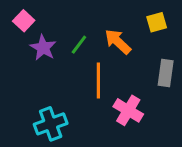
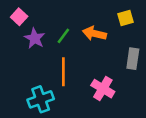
orange arrow: (118, 42) -> (94, 34), turned -30
orange line: (98, 81) -> (63, 72), moved

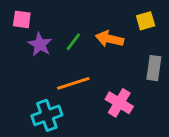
pink square: (19, 17) -> (22, 19), turned -35
orange line: (63, 72) -> (73, 83), turned 72

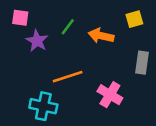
green line: (73, 42) -> (68, 27), moved
cyan cross: (47, 115) -> (43, 106), turned 32

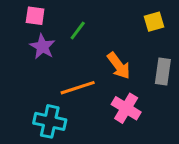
pink square: (20, 18) -> (35, 16), moved
orange arrow: (101, 36) -> (119, 66), moved, turned -140

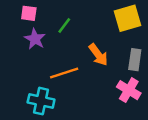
yellow square: (154, 22) -> (128, 18), size x1.6
pink cross: (126, 108) -> (129, 90), moved

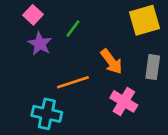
pink square: (29, 13) -> (33, 15), turned 35
pink cross: (129, 90) -> (124, 101), moved

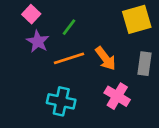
orange line: (73, 82) -> (69, 58), moved
cyan cross: (47, 114) -> (61, 101), moved

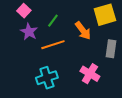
orange arrow: (105, 58) -> (83, 31), moved
cyan cross: (61, 101) -> (47, 78), turned -30

